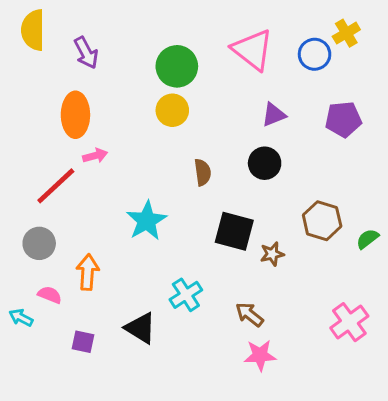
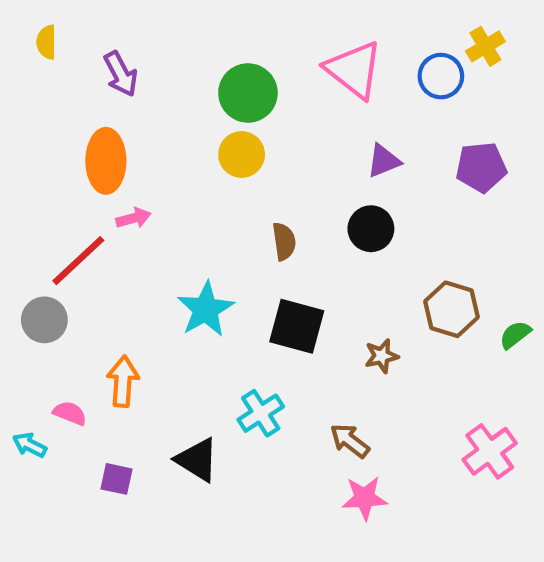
yellow semicircle: (33, 30) -> (47, 42), size x0.6
black square: (234, 231) -> (297, 326), moved
gray circle: (39, 243) -> (44, 320), moved

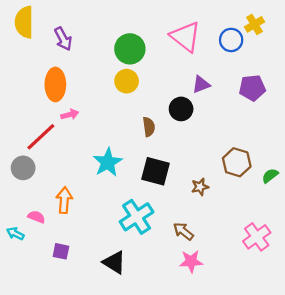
yellow semicircle: (47, 42) -> (24, 22), size x1.8
black circle: (371, 229) -> (181, 109), moved
cyan cross: (261, 413) -> (137, 217), size x1.4
black triangle: (197, 460) -> (114, 262), moved

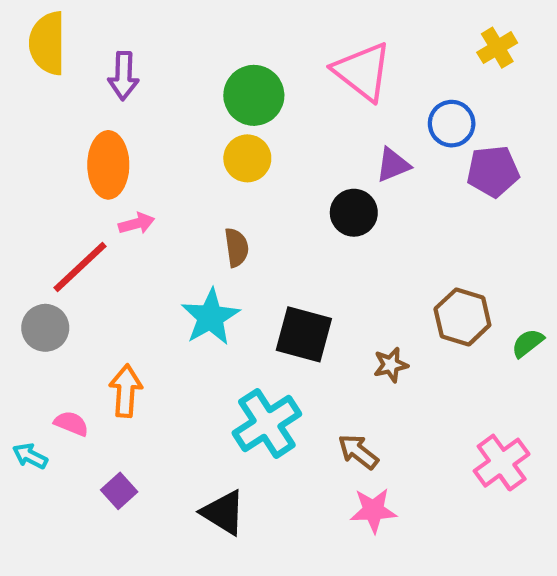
purple arrow: (63, 39) -> (123, 76), turned 30
blue circle: (231, 40) -> (452, 124), moved
brown semicircle: (149, 127) -> (236, 247), moved
purple square: (61, 251) -> (119, 491), turned 36

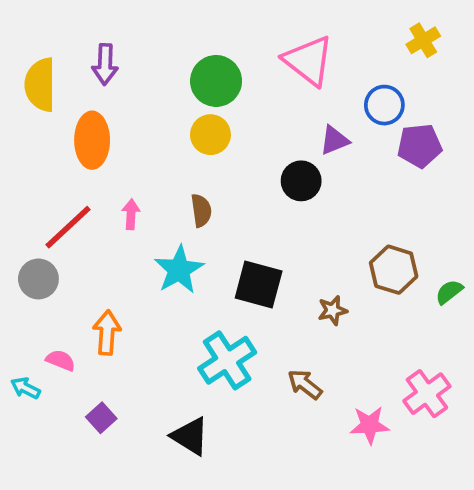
yellow semicircle: (47, 43) -> (40, 85), moved
pink arrow: (137, 224) -> (131, 214), moved, turned -72
pink star: (373, 510) -> (370, 425), moved

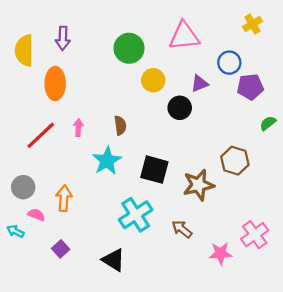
pink triangle: (309, 61) -> (184, 36), turned -44
yellow circle: (210, 135) -> (153, 80), moved
gray circle: (38, 279) -> (23, 187), moved
green semicircle: (449, 292) -> (268, 123), moved
brown star: (333, 310) -> (198, 185), size x1.8

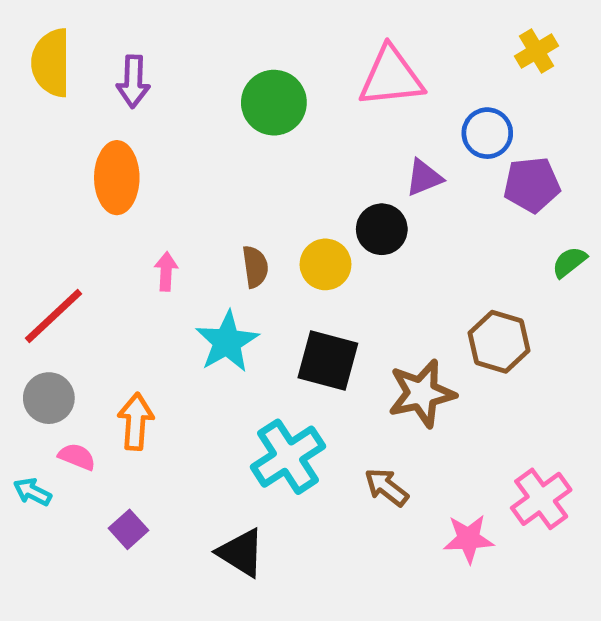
yellow semicircle: (24, 50) -> (51, 63), moved
yellow circle: (153, 80) -> (325, 264), moved
red line: (41, 135) -> (54, 316), moved

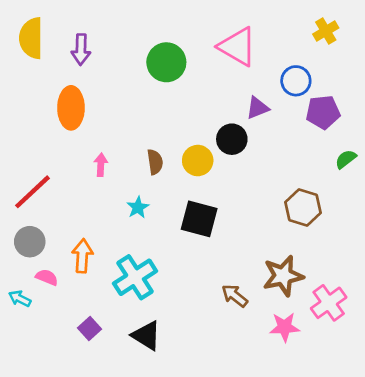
pink triangle: (391, 77) -> (238, 47), turned 36
cyan star: (227, 342) -> (138, 207), size x0.6
brown star: (422, 393) -> (283, 276), moved
cyan cross: (288, 457) -> (135, 277), moved
purple square: (129, 529) -> (89, 328), moved

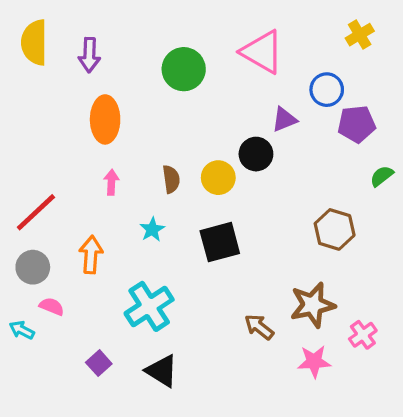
orange ellipse: (71, 108) -> (105, 119), moved
black square: (199, 219) -> (220, 242), turned -30
orange arrow: (82, 256) -> (91, 255), moved
pink cross: (329, 303) -> (363, 335), size x0.7

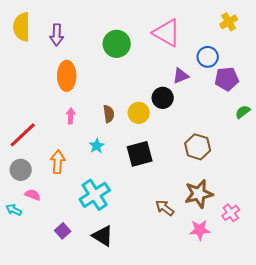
brown hexagon: (335, 229) -> (198, 147), moved

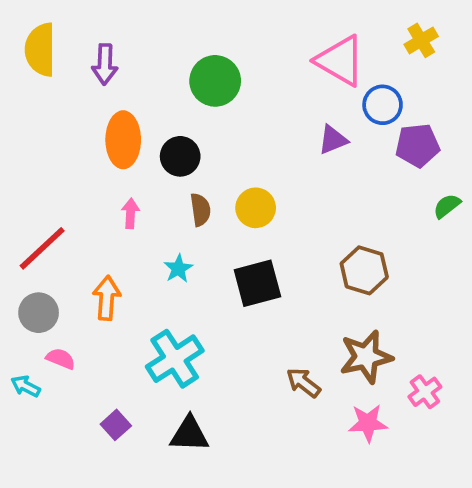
pink triangle: (167, 33) -> (340, 61), moved
black circle: (163, 98) -> (180, 156), moved
black triangle: (103, 236) -> (189, 434), turned -30

